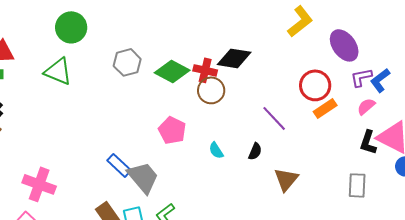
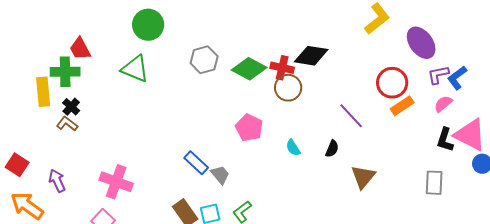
gray trapezoid: (143, 177) -> (220, 175), size x0.6

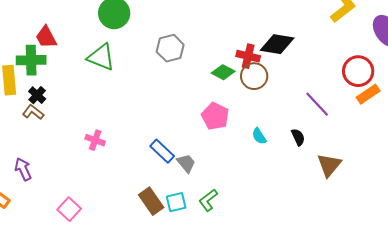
green diamond: (249, 69) -> (223, 72), moved, size x0.7
black semicircle: (332, 149) -> (298, 137), turned -48
pink cross: (116, 182) -> (95, 140), moved, size x0.6

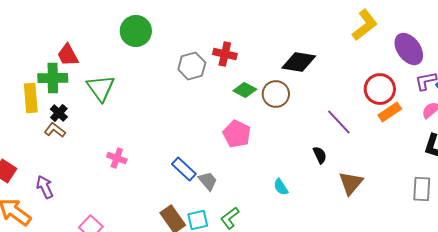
red cross: (248, 56) -> (225, 54), moved
green triangle: (101, 57) -> (101, 88), moved, turned 32
cyan semicircle: (259, 136) -> (281, 187), moved

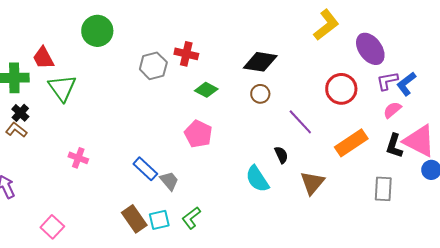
red trapezoid: (68, 55) -> (43, 58), moved
brown circle: (276, 94) -> (260, 94), moved, size x0.7
orange rectangle: (390, 112) -> (351, 143), moved, size x1.4
cyan semicircle: (281, 187) -> (257, 179), moved, size x1.6

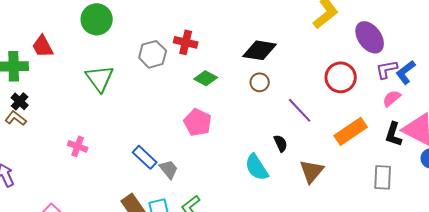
green triangle: (62, 88) -> (100, 78), moved

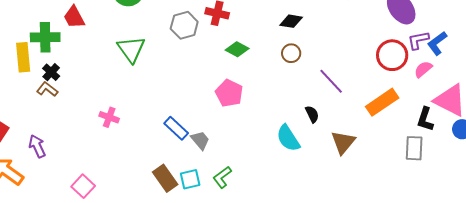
black diamond: (260, 50) -> (291, 21), size x0.7
red circle: (341, 77) -> (392, 55), moved
black L-shape: (394, 134) -> (425, 119), moved

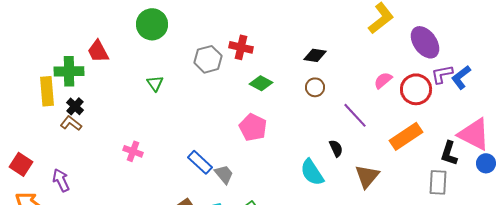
green triangle: (131, 49) -> (155, 83), size x0.6
pink semicircle: (423, 69) -> (383, 80), moved

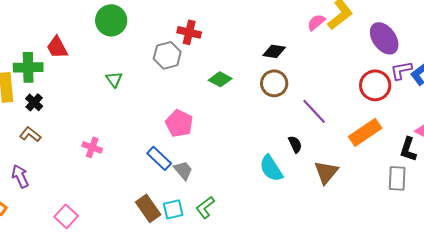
red cross: (241, 47) -> (189, 32), moved
pink semicircle: (383, 80) -> (316, 22), moved
brown circle: (315, 87) -> (274, 83), size x1.4
brown L-shape: (71, 123) -> (30, 134), moved
pink pentagon: (253, 127) -> (179, 123), moved

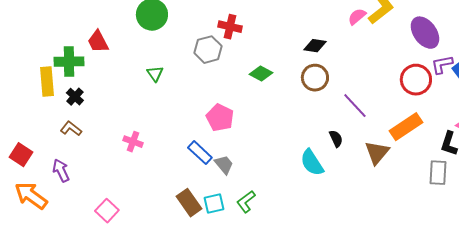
brown triangle: (326, 172) -> (377, 153), moved

